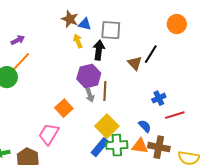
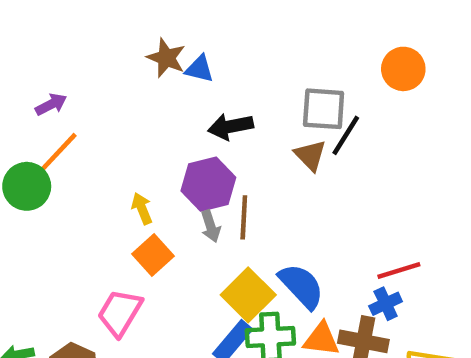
gray square: (111, 30) -> (324, 109), moved
yellow arrow: (78, 41) -> (142, 208), moved
black arrow: (99, 50) -> (231, 127), turned -108
blue cross: (159, 98) -> (386, 304), moved
blue semicircle: (145, 126) -> (301, 286), moved, size x1.6

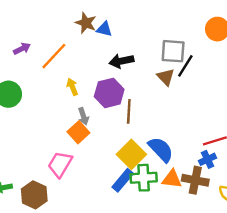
orange line: (56, 155) -> (54, 56), moved
yellow arrow: (142, 208) -> (72, 87), moved
gray arrow: (211, 226) -> (83, 116), moved

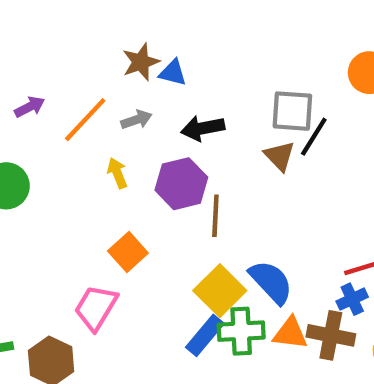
brown star: (86, 23) -> (141, 62), turned 30
gray arrow: (83, 116) -> (136, 120), moved, turned -91

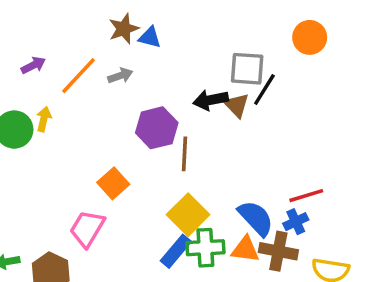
black arrow: (203, 128) -> (211, 100), moved
yellow arrow: (117, 173) -> (44, 119), moved, turned 35
blue semicircle: (271, 282) -> (256, 218), moved

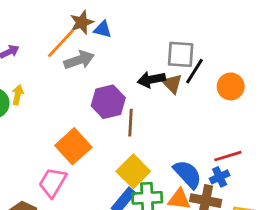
orange circle: (310, 37) -> (231, 86), moved
orange line: (79, 76) -> (61, 43), moved
gray arrow: (120, 76) -> (79, 60), size x1.5
orange square: (113, 183) -> (73, 146), size x1.4

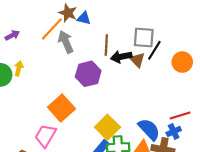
brown star: (82, 22) -> (68, 13), turned -30
gray arrow: (79, 60) -> (66, 42), turned -95
brown line: (130, 123) -> (106, 45), moved

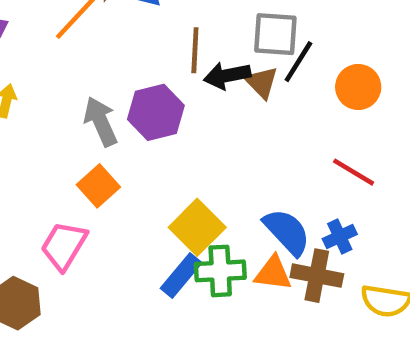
gray arrow: (66, 42) -> (101, 121), moved
orange square: (61, 108) -> (98, 186), size x0.7
red line: (180, 115) -> (354, 172), moved, turned 48

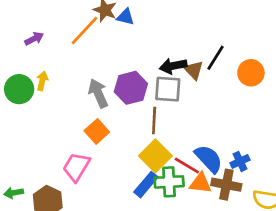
gray square: (275, 34) -> (168, 89), moved
brown line: (195, 50) -> (154, 121), moved
red line: (354, 172) -> (187, 166), moved

